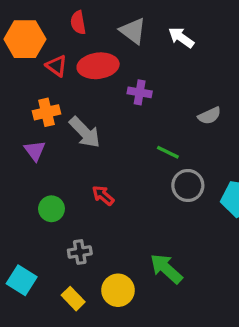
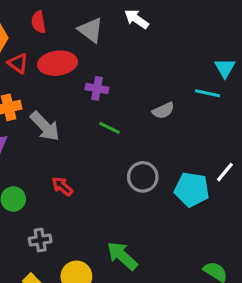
white arrow: (181, 38) -> (136, 19), moved
green line: (168, 152) -> (110, 128), moved

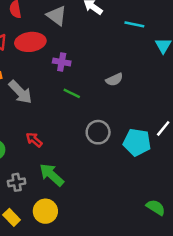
cyan line: (208, 93) -> (134, 24), moved
green arrow: (122, 256) -> (52, 175), moved

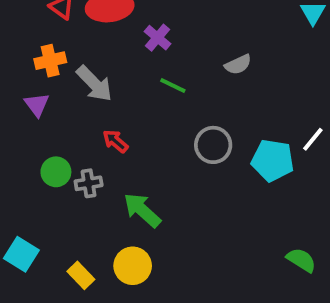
purple cross: (62, 62) -> (158, 38), turned 30
red arrow: (34, 140) -> (115, 141), moved
gray cross: (17, 182) -> (89, 183), moved

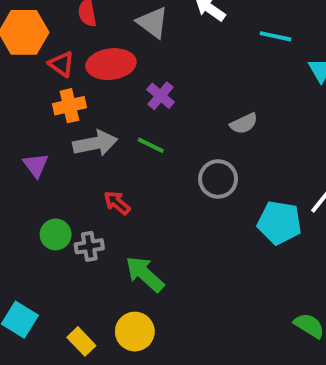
orange cross: (50, 61) -> (69, 106), moved
gray arrow: (94, 84) -> (95, 143), turned -57
green line: (173, 86) -> (151, 145), moved
gray circle: (213, 145) -> (218, 179), moved

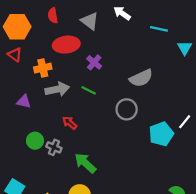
red triangle: (62, 64) -> (15, 55), moved
gray semicircle: (244, 123) -> (141, 78), size x1.5
purple triangle: (36, 165) -> (24, 102), turned -40
cyan pentagon: (279, 223) -> (161, 134), turned -30
gray cross: (89, 246) -> (54, 147), turned 32

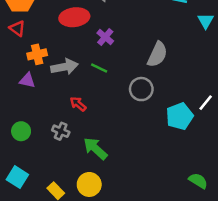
orange cross: (43, 68) -> (37, 54), moved
gray semicircle: (141, 78) -> (157, 54), turned -40
green circle: (35, 141) -> (21, 131), moved

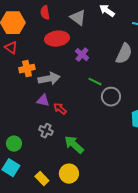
gray semicircle: (157, 54) -> (124, 54), moved
green line: (99, 68) -> (95, 82), moved
purple triangle: (27, 80) -> (43, 101), moved
green circle: (21, 131) -> (14, 144), moved

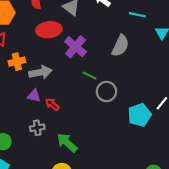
purple cross: (82, 55) -> (76, 47), size x1.5
gray cross: (46, 131) -> (37, 128), turned -32

